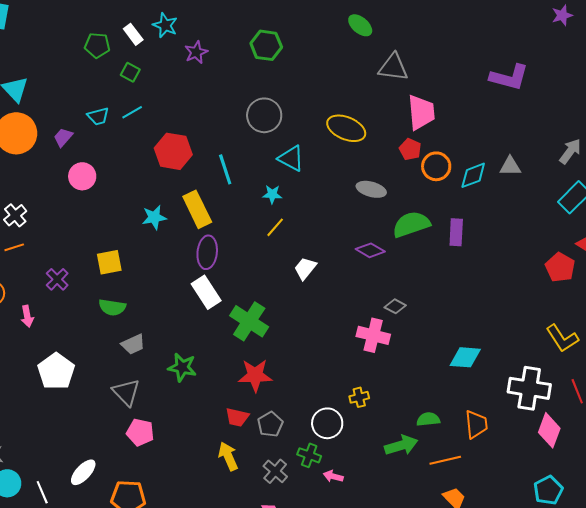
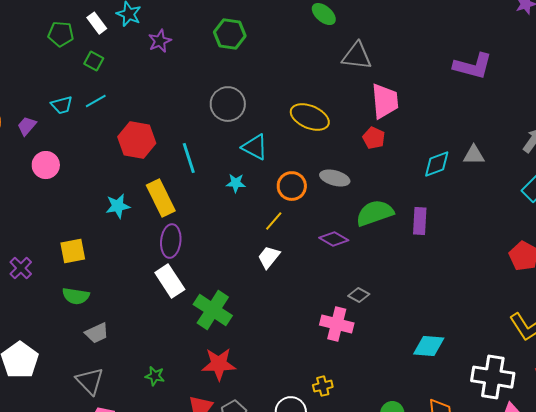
orange circle: (436, 166) -> (292, 186), moved
yellow line: (275, 227) -> (274, 221), moved
green star: (182, 367) -> (155, 376), moved, size x0.7

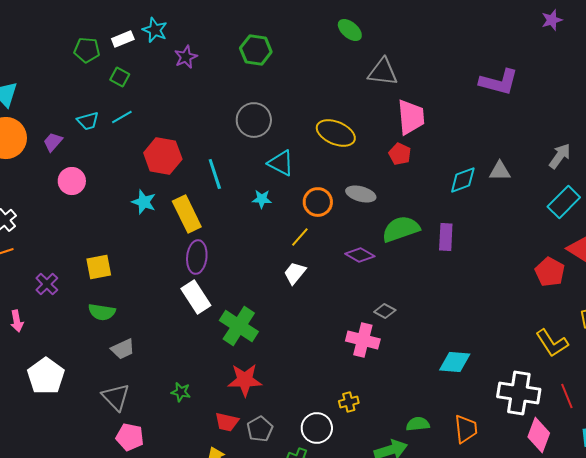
white rectangle: (97, 23) -> (123, 39), turned -75
cyan star: (118, 206) -> (144, 202), moved, turned 30

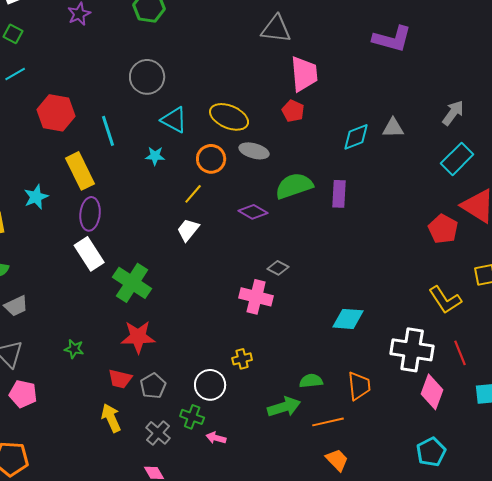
yellow ellipse: (336, 133) -> (229, 117), moved
cyan star: (144, 202) -> (36, 197), moved, turned 30

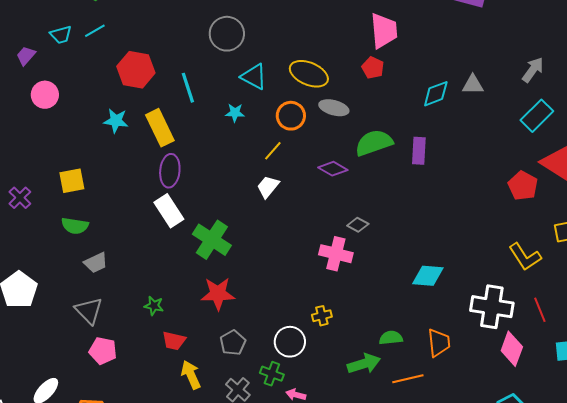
cyan star: (36, 197) -> (116, 121), moved, turned 30
red trapezoid: (120, 379) -> (174, 341), moved

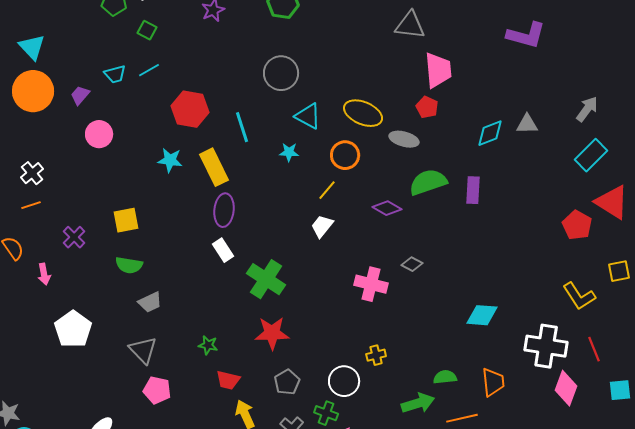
gray ellipse: (334, 108) -> (404, 139), moved
white rectangle: (169, 211) -> (223, 250), size x0.7
pink cross: (336, 254) -> (371, 284), moved

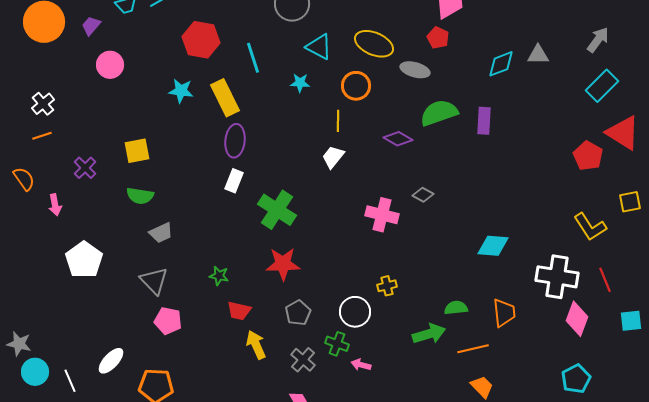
yellow line: (327, 190) -> (338, 121), turned -40
white rectangle: (223, 250) -> (234, 181), turned 55

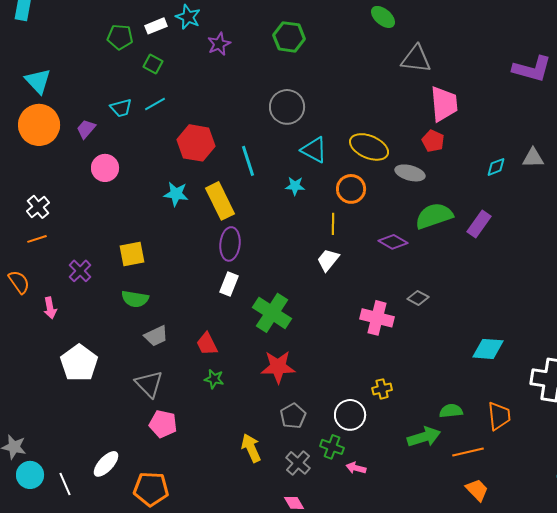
cyan diamond: (501, 64) -> (496, 167), size x0.7
purple rectangle: (484, 121) -> (479, 224), turned 32
red trapezoid: (239, 311) -> (207, 344), moved, turned 50

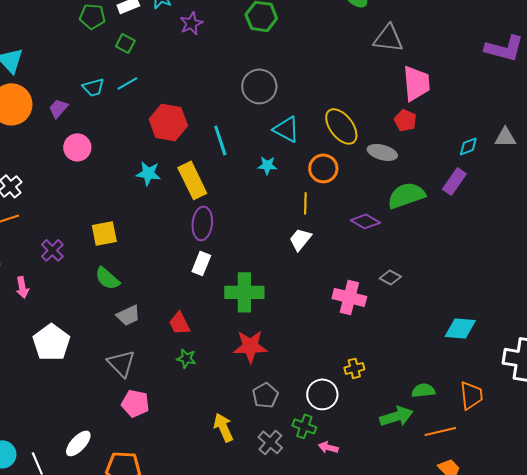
yellow ellipse: (369, 147) -> (341, 126), turned 30
purple rectangle: (479, 224) -> (454, 181), moved
green semicircle: (135, 299) -> (107, 278), turned 32
green cross: (272, 313) -> (244, 292), turned -33

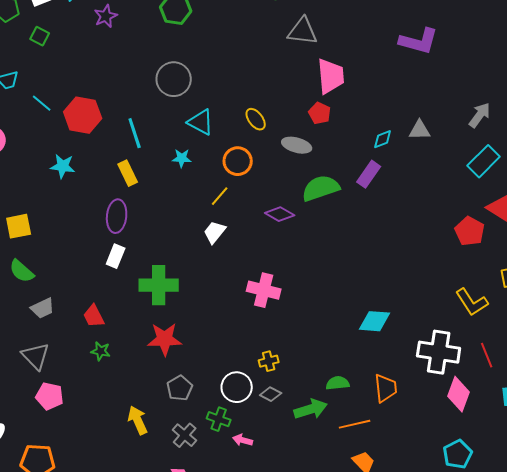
cyan line: (127, 83) -> (42, 103), moved, turned 70
yellow ellipse: (341, 126) -> (256, 119), size x0.6
yellow rectangle: (192, 180) -> (128, 173), moved, size x0.7
yellow line: (305, 203) -> (220, 196), turned 40
gray diamond: (390, 277) -> (271, 394), moved

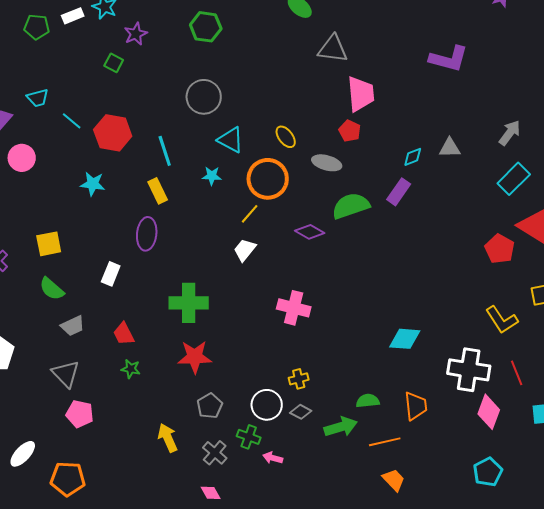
green square: (40, 36) -> (114, 63), moved
orange circle: (238, 161) -> (268, 179), size x1.4
white rectangle: (116, 256) -> (111, 274), moved

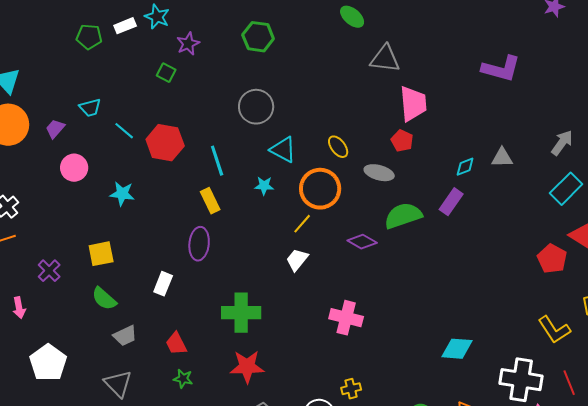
cyan star: (93, 184) -> (122, 194), moved

